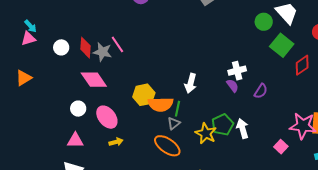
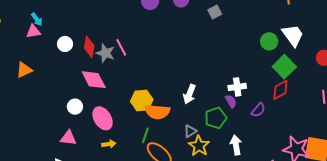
red diamond: (302, 65) -> (280, 90), moved
green line: (177, 109) -> (145, 135), moved
gray triangle: (174, 123) -> (190, 131), moved
green pentagon: (223, 125) -> (216, 118), moved

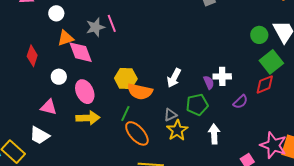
red diamond: (89, 47) -> (32, 56), moved
gray star: (105, 53) -> (95, 27), turned 30
orange triangle: (24, 70) -> (66, 38), moved
purple semicircle: (231, 101) -> (209, 82), moved
yellow arrow: (109, 144) -> (88, 118), size x1.6

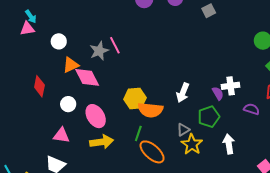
purple semicircle: (240, 102) -> (251, 109), turned -112

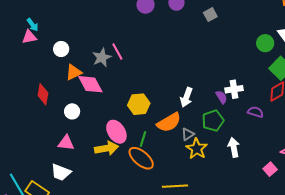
orange semicircle: (150, 110) -> (169, 122), moved, turned -35
pink ellipse: (96, 116) -> (116, 132), moved
orange ellipse: (152, 152) -> (141, 158), moved

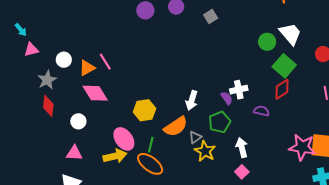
cyan arrow: (33, 25) -> (21, 30), moved
pink line: (117, 51) -> (105, 62), moved
gray star: (102, 57) -> (47, 80), moved
orange triangle: (74, 72) -> (87, 68), moved
pink square: (270, 169) -> (242, 172), moved

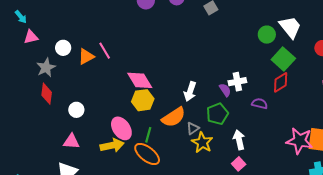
pink diamond: (95, 93) -> (140, 80), moved

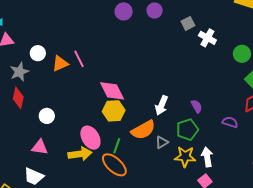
white cross: (237, 82) -> (207, 38), moved, turned 36
yellow star: (202, 142) -> (185, 157), moved, turned -30

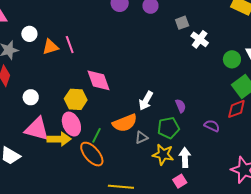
yellow hexagon: (114, 111) -> (76, 99), moved
pink triangle: (40, 147) -> (37, 129), moved, size x1.5

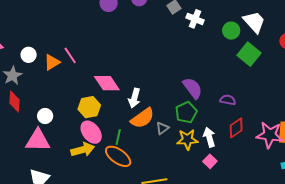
white arrow: (146, 101) -> (134, 98), moved
purple semicircle: (181, 106) -> (193, 88), size x1.6
red diamond: (236, 109) -> (236, 128), moved
pink triangle: (37, 129) -> (38, 140), moved

